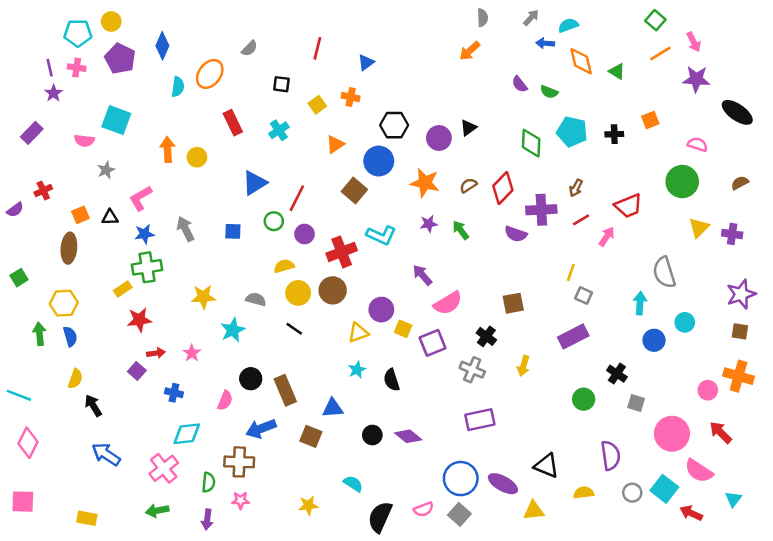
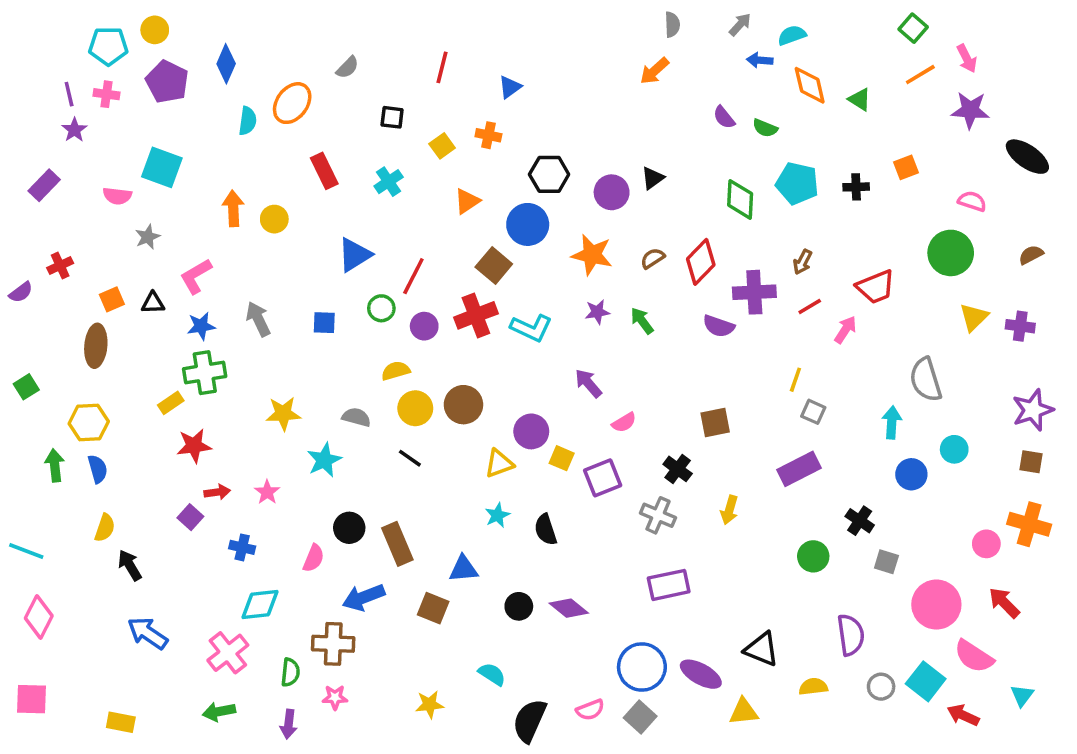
red cross: (342, 252) -> (476, 315), moved
pink semicircle: (448, 303) -> (624, 423), size x0.6

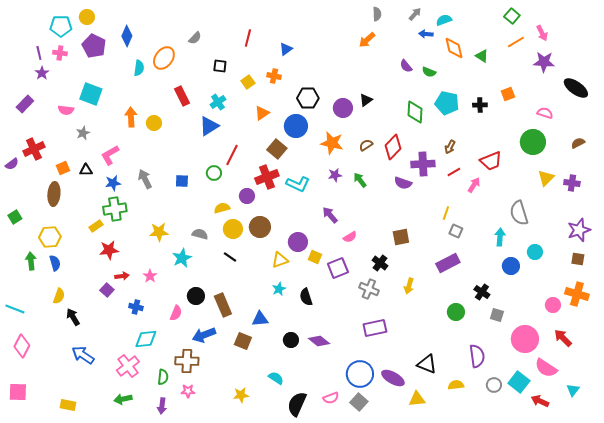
blue triangle: (355, 255) -> (209, 126), moved
red cross: (60, 265) -> (34, 149), size x1.5
purple circle: (424, 326) -> (247, 196), moved

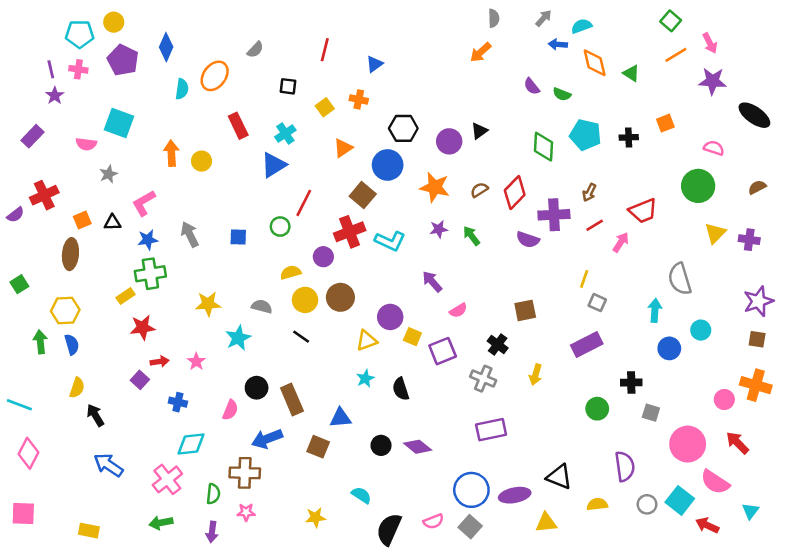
black cross: (482, 292) -> (631, 382), turned -35
purple ellipse: (393, 378) -> (515, 495), turned -40

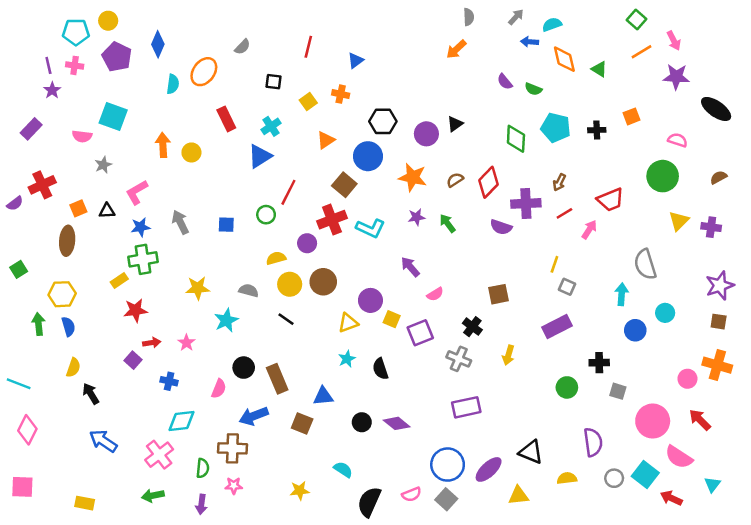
purple ellipse: (515, 495) -> (489, 469), turned -32

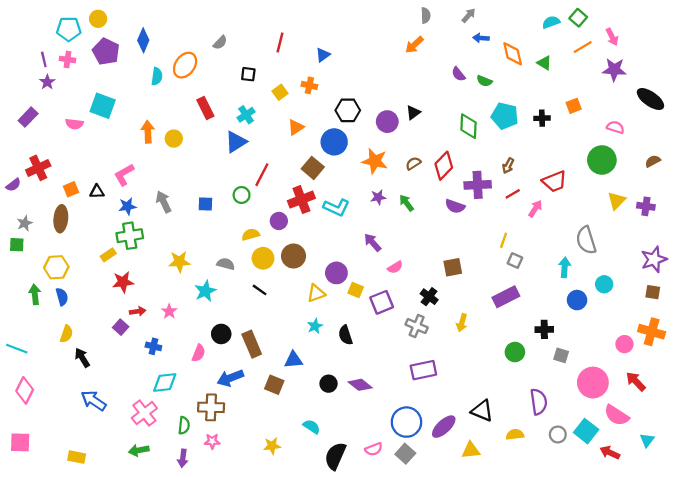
cyan semicircle: (552, 24) -> (551, 22), moved
gray star: (103, 165) -> (25, 223), moved
green square: (19, 269) -> (17, 245), turned 35

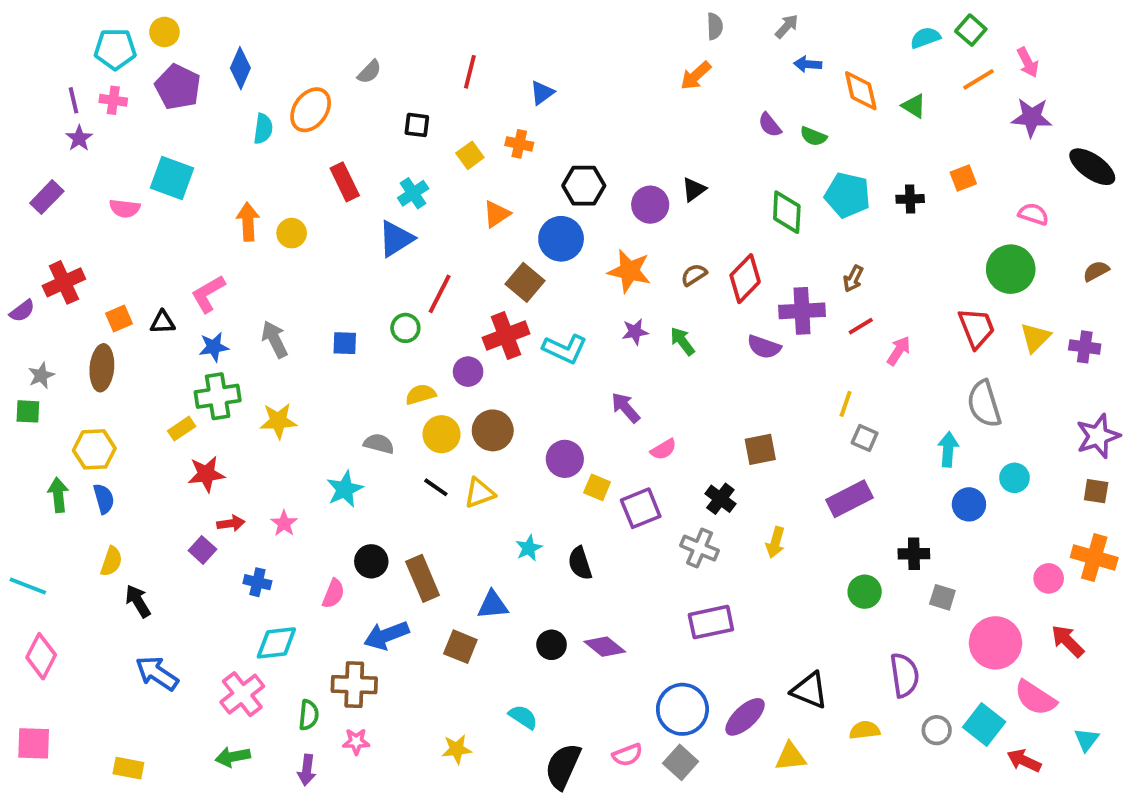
red trapezoid: (554, 181) -> (977, 328), moved, turned -90
yellow star: (179, 262) -> (278, 421), moved
yellow triangle: (316, 293) -> (479, 493), moved

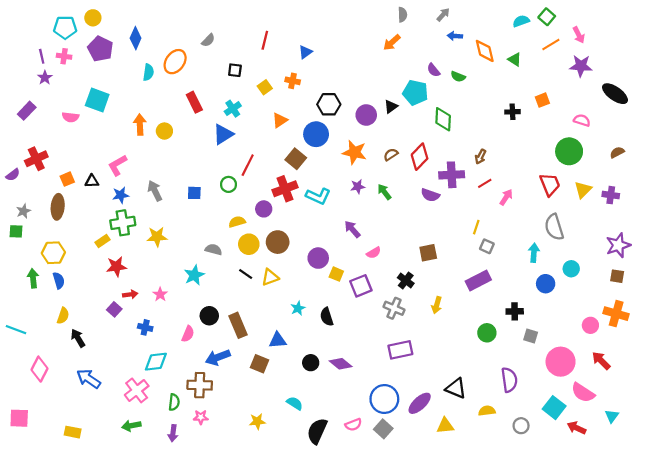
cyan pentagon: (848, 195) -> (415, 93), moved
pink diamond: (41, 656) -> (40, 369), moved
gray circle: (937, 730) -> (521, 426), moved

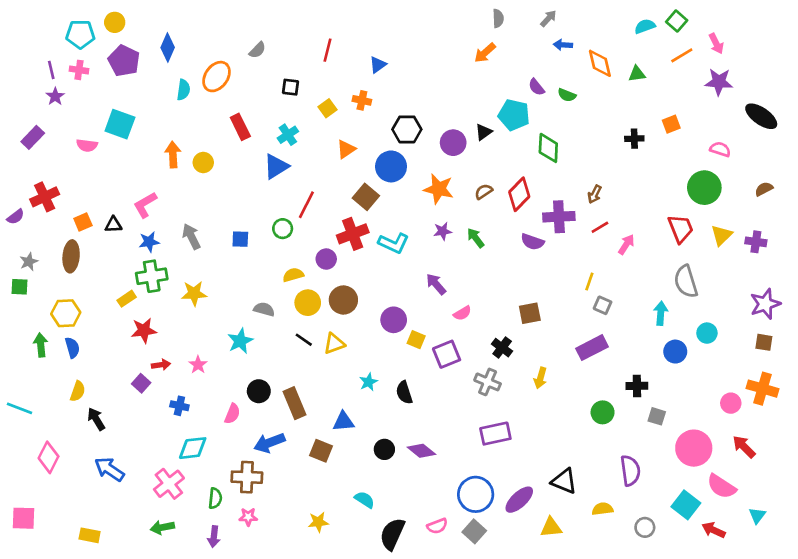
green triangle: (515, 59) -> (637, 74), turned -40

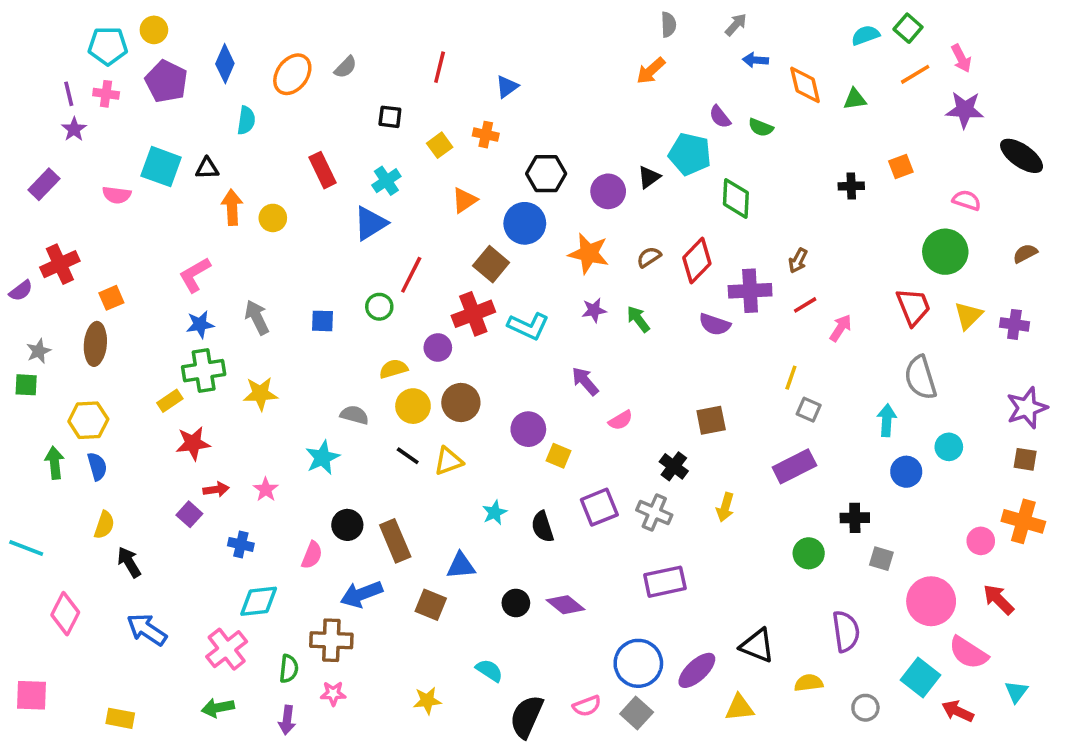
orange ellipse: (216, 77) -> (292, 74), moved
black triangle: (113, 225) -> (207, 168), moved
purple square: (447, 354) -> (599, 507), moved

